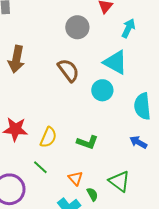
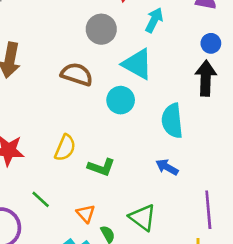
gray circle: (77, 27) -> (101, 29), moved
brown semicircle: (68, 70) -> (77, 74), turned -35
yellow semicircle: (48, 137) -> (65, 148), moved

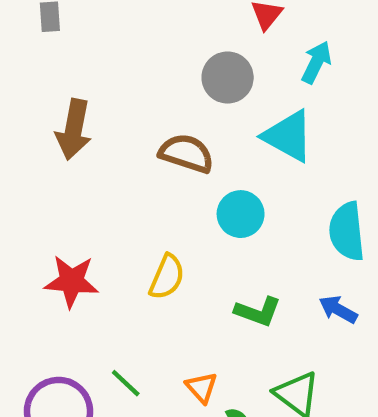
cyan circle: (121, 100) -> (241, 214), moved
green L-shape: (101, 167) -> (258, 312), moved
green line: (41, 199) -> (126, 383), moved

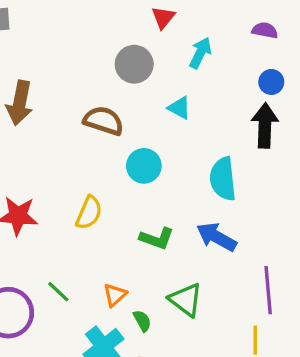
cyan triangle: (288, 136) -> (179, 108), size x0.6
blue arrow: (338, 309) -> (216, 237), size x1.4
orange triangle: (202, 387) -> (115, 295), turned 30

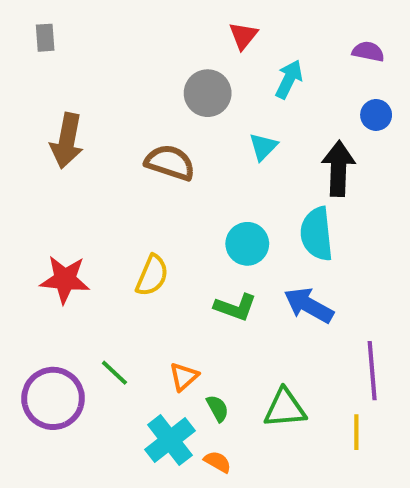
cyan triangle: (179, 108) -> (263, 147), turned 45
black arrow: (265, 126) -> (338, 168), moved
cyan circle: (144, 166) -> (247, 244), moved
green triangle: (186, 300) -> (285, 408), moved, turned -42

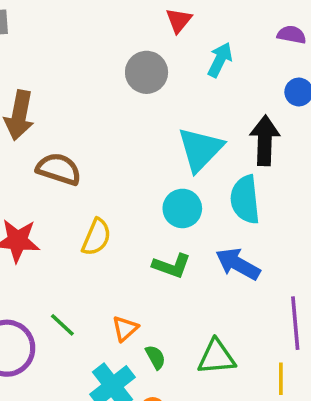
cyan triangle: (263, 147) -> (200, 149), moved, size x1.8
brown semicircle: (170, 163) -> (59, 169), moved

